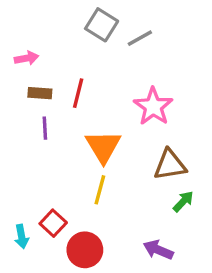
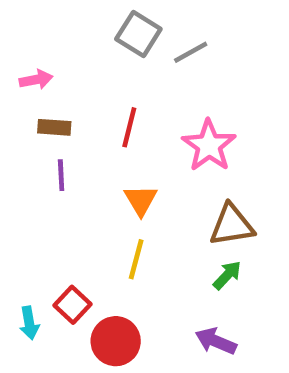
red line: (78, 93) -> (129, 127), moved
orange triangle: (103, 146) -> (141, 200), size x0.7
green arrow: (183, 201) -> (227, 275), moved

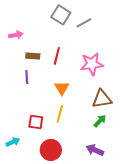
brown rectangle: (54, 127) -> (33, 56), moved
pink star: (209, 146) -> (92, 64), turned 30
red square: (72, 305) -> (36, 122), moved, turned -35
cyan arrow: (29, 323) -> (13, 142), turned -104

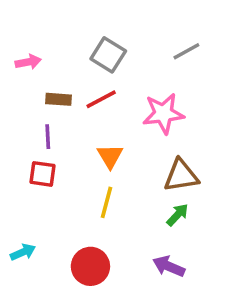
gray square: (61, 15) -> (108, 55), moved
gray line: (84, 23) -> (186, 51), moved
red line: (57, 56) -> (101, 99), turned 48
red square: (36, 122) -> (42, 174), moved

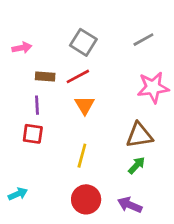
pink star: (163, 113) -> (153, 87), moved
orange triangle: (110, 156) -> (85, 105), moved
red circle: (90, 266) -> (86, 199), moved

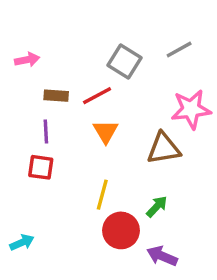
gray square: (83, 42) -> (124, 61), moved
brown triangle: (139, 135) -> (164, 149), moved
green arrow: (137, 165) -> (157, 207), moved
red circle: (86, 199) -> (121, 230), moved

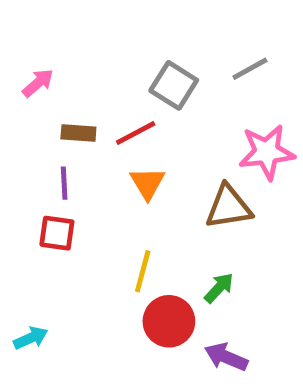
pink arrow: (27, 60) -> (38, 83), turned -30

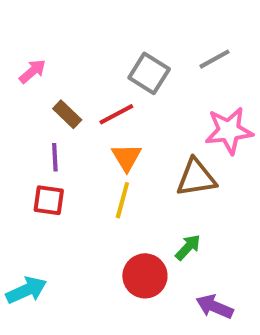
brown rectangle: (78, 133) -> (67, 114), turned 40
yellow line: (143, 271) -> (122, 200), moved
cyan arrow: (31, 338) -> (26, 290), size x1.4
purple arrow: (226, 357) -> (215, 307), moved

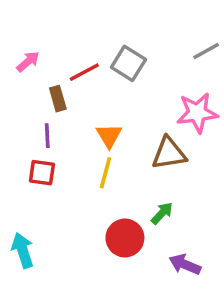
gray line: (215, 59) -> (206, 51), moved
brown rectangle: (67, 114) -> (58, 99), turned 30
red line: (116, 114) -> (84, 72), moved
cyan arrow: (26, 290) -> (23, 250), turned -84

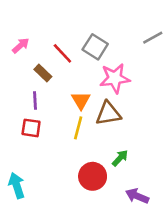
red line: (84, 72) -> (62, 53), turned 75
brown rectangle: (58, 99) -> (43, 73), turned -30
pink star: (197, 113) -> (115, 78), moved
brown triangle: (169, 153) -> (108, 114), moved

